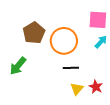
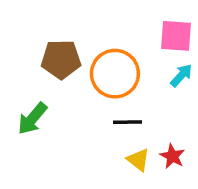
brown pentagon: (34, 33) -> (61, 59), turned 30
yellow triangle: (77, 89) -> (138, 160), turned -32

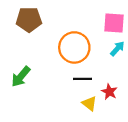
brown pentagon: (61, 59) -> (29, 19), moved
red star: (172, 156) -> (109, 92), moved

